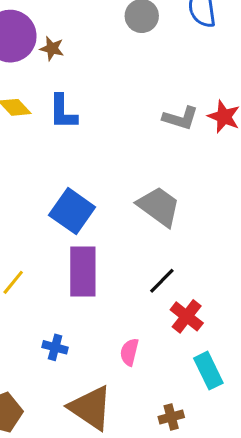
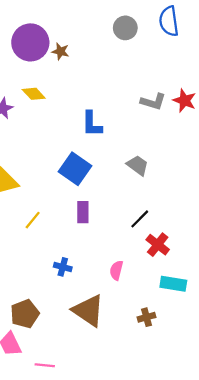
blue L-shape: (63, 112) -> (92, 124), moved
gray trapezoid: (159, 206) -> (138, 165), size x0.7
purple rectangle: (83, 271) -> (83, 212), size x0.6
cyan rectangle: (208, 371) -> (173, 284), turned -55

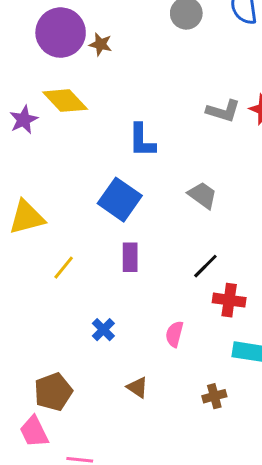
yellow diamond: (34, 94) -> (65, 101), size x1.4
red cross: (158, 245) -> (229, 300), turned -30
blue cross: (63, 267) -> (103, 330), turned 30
brown triangle: (88, 311) -> (137, 387), size x0.5

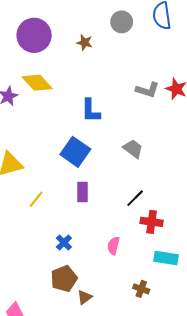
brown star: (101, 44) -> (85, 43), moved
brown triangle: (137, 387) -> (85, 297), moved, turned 49
brown pentagon: (53, 392) -> (64, 279), moved
brown cross: (214, 396) -> (141, 289), turned 35

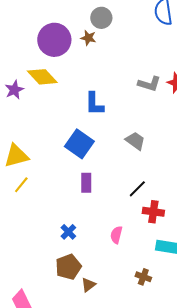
gray circle: (122, 22) -> (101, 18), moved
purple circle: (34, 35) -> (54, 40), moved
yellow line: (36, 199) -> (21, 185), moved

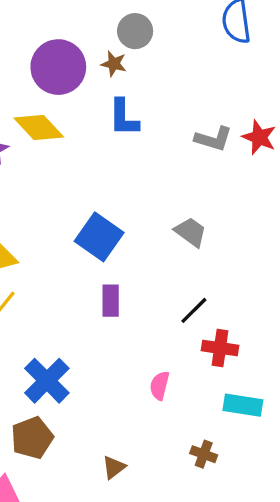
blue L-shape: (94, 104) -> (124, 118), moved
blue cross: (68, 232) -> (47, 381), moved, size x1.8
brown pentagon: (68, 267) -> (32, 438), moved

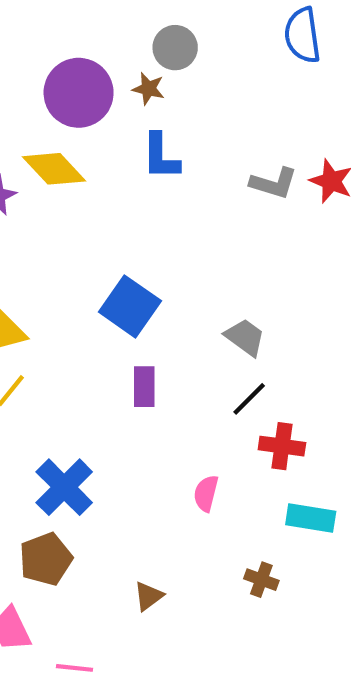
gray trapezoid: (191, 232) -> (245, 337), moved

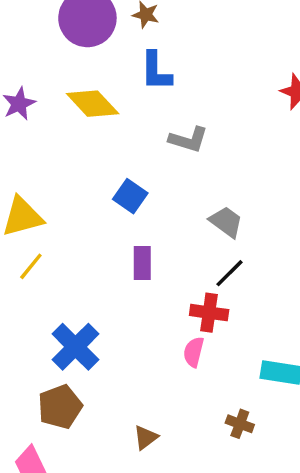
yellow diamond: (54, 169) -> (93, 104), moved
gray L-shape: (274, 183) -> (188, 140), moved
blue square: (130, 306) -> (130, 196), size x0.7
red cross: (282, 446) -> (209, 313), moved

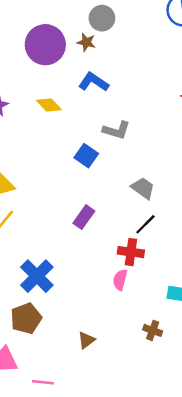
blue L-shape: (156, 71) -> (94, 82), turned 124
yellow diamond: (93, 104) -> (49, 105), size x0.7
blue square: (130, 196) -> (86, 156), moved
purple rectangle: (142, 263) -> (84, 217), turned 35

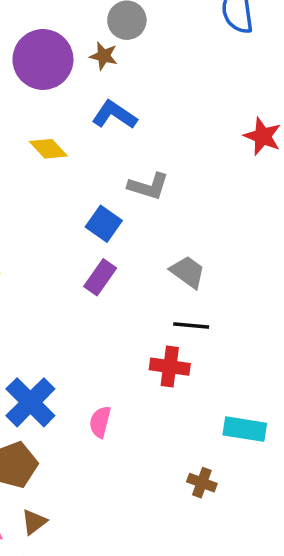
purple rectangle: (84, 217) -> (100, 277), moved
black line: (145, 224) -> (191, 326), turned 50
pink semicircle: (120, 280) -> (100, 422), moved
brown triangle: (86, 340) -> (34, 522), moved

